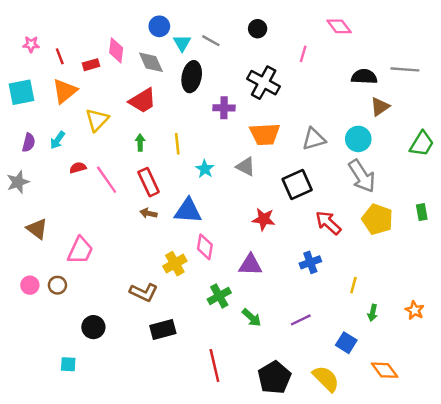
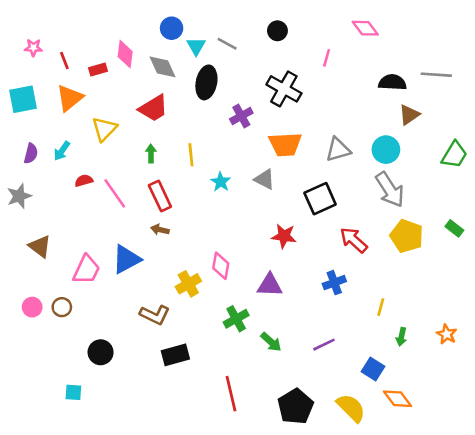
purple cross: (224, 108) -> (241, 116), turned -30
blue triangle: (188, 211) -> (126, 259), moved, turned -32
green rectangle: (422, 212) -> (454, 228), turned -42
orange diamond: (385, 370) -> (398, 399), moved

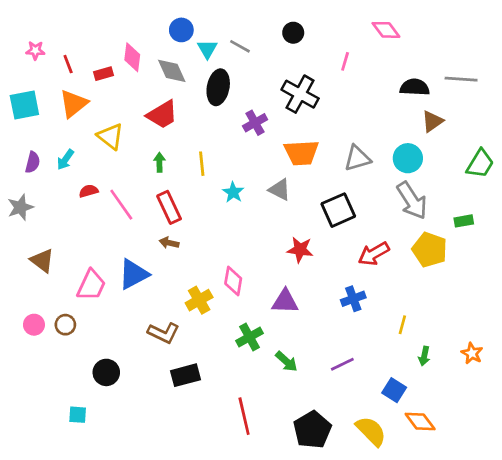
yellow triangle: (104, 129) -> (110, 136), turned -36
green rectangle: (454, 228) -> (464, 221), moved, turned -48
red arrow: (354, 240) -> (374, 254), turned -72

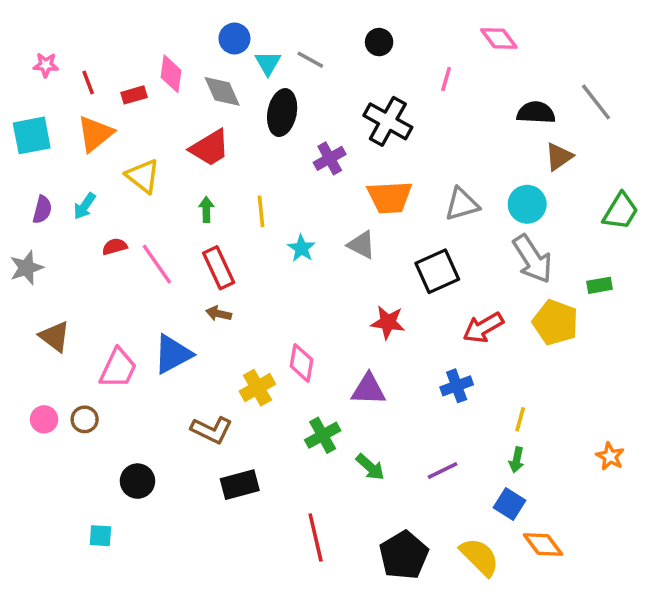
gray line: (461, 79) -> (596, 102), turned 48
green arrow: (424, 356) -> (517, 460), moved

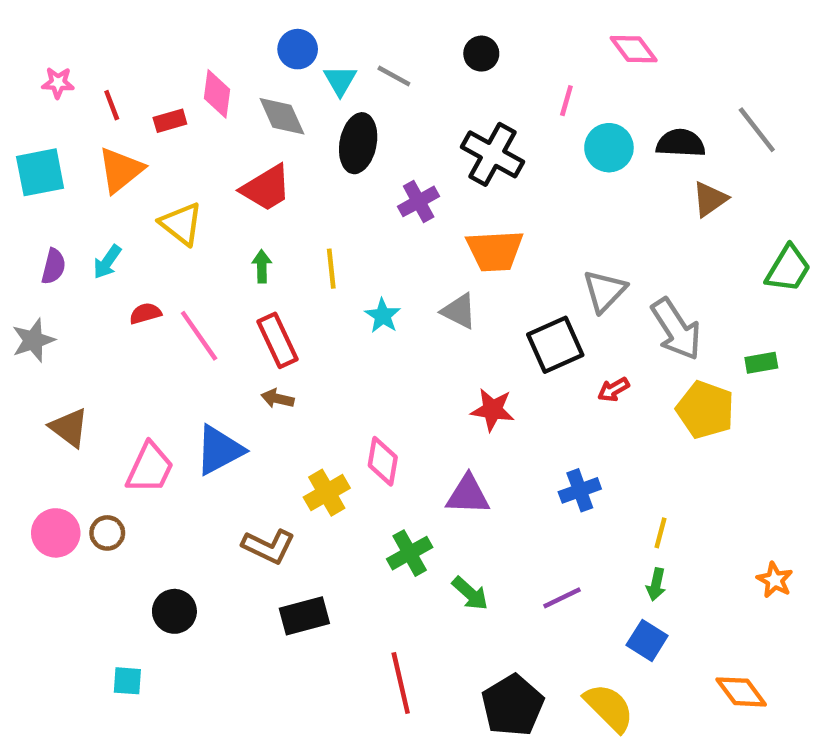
gray triangle: (462, 204) -> (604, 291), moved, turned -30
cyan circle: (527, 204) -> (609, 148), moved
red arrow: (483, 328) -> (613, 390), moved, size x0.6
pink circle: (44, 419) -> (56, 533), size x1.4
orange diamond: (543, 545) -> (741, 692), moved

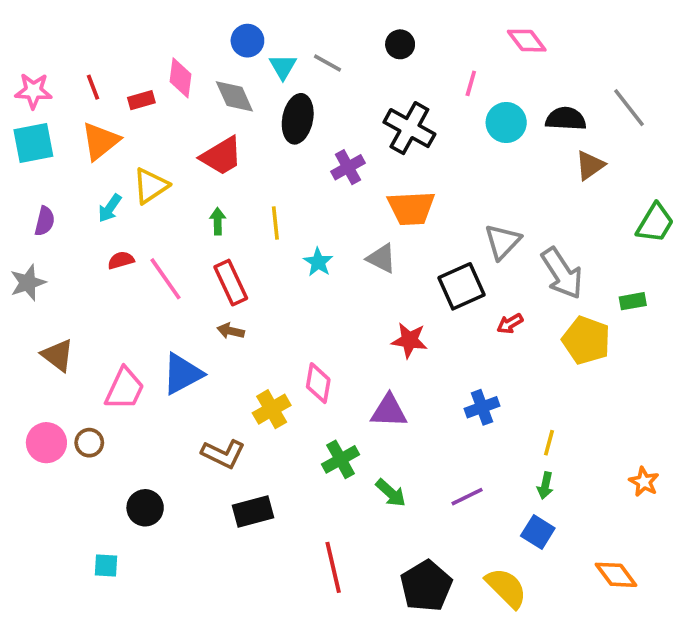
pink star: (58, 83) -> (33, 91), moved, size x1.4
yellow triangle: (181, 224) -> (151, 186), turned 48
cyan arrow: (107, 262) -> (110, 208), moved

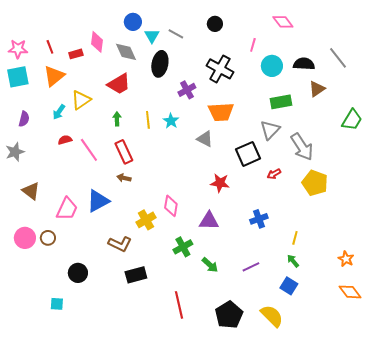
cyan star: (318, 262) -> (171, 121), moved
green rectangle: (633, 301) -> (281, 102), moved, size x1.5
green arrow: (545, 485) -> (293, 261), turned 128
orange diamond: (616, 575) -> (350, 292), moved

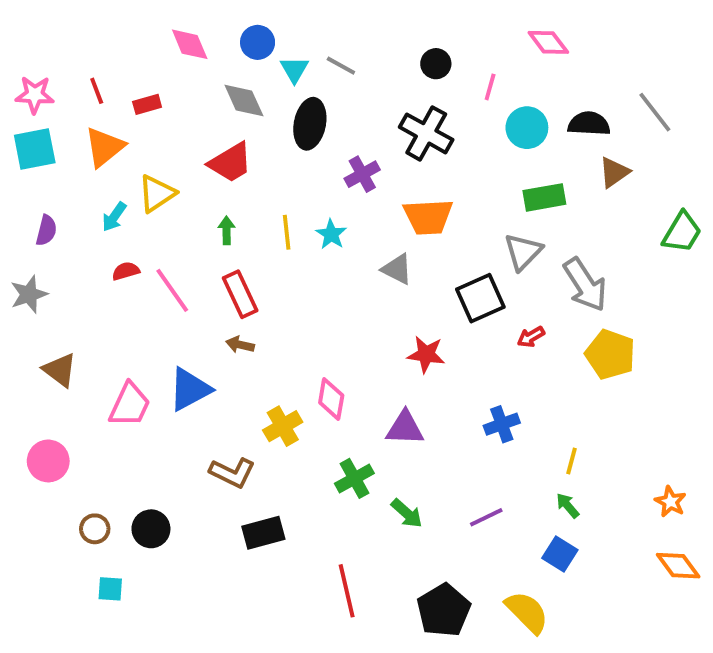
black circle: (215, 24) -> (436, 64), moved
pink diamond: (97, 42) -> (190, 44), moved, turned -30
brown circle: (48, 238) -> (95, 529), moved

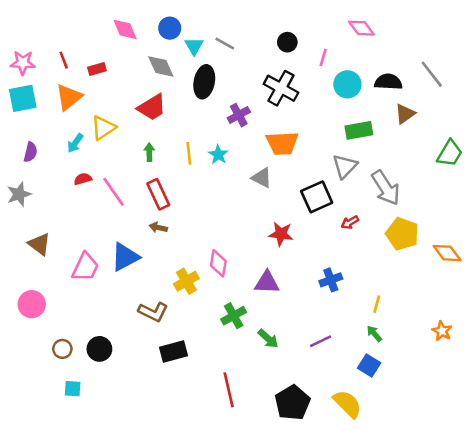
orange diamond: (678, 566) -> (447, 253), moved

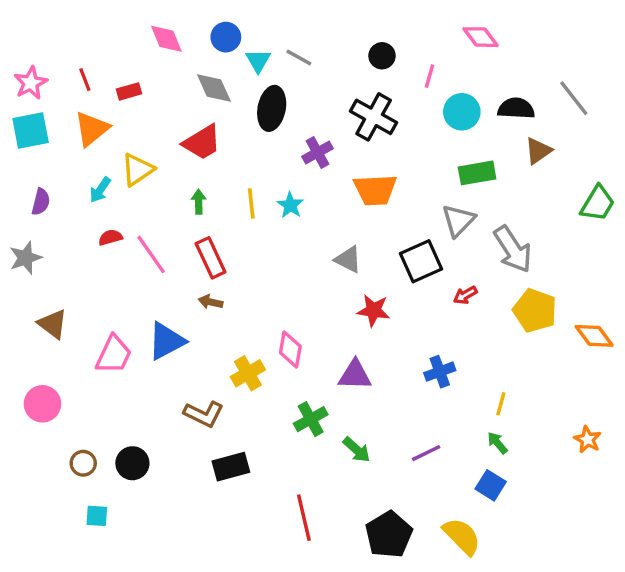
pink star: (23, 63) -> (31, 83), turned -30
gray triangle: (262, 178) -> (348, 259), moved

